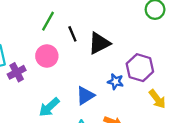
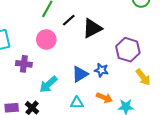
black line: (72, 34) -> (69, 20), turned 72
purple cross: (17, 72) -> (24, 64), moved, turned 35
blue star: (115, 82) -> (101, 70), moved

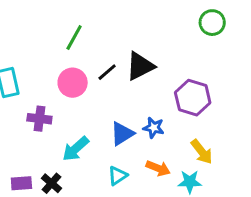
black line: (69, 20) -> (107, 72), moved
yellow arrow: (143, 77) -> (202, 152), moved
cyan triangle: (77, 103) -> (118, 176), turned -32

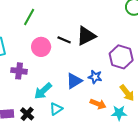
green line: (74, 38) -> (29, 17), moved
black line: (107, 72) -> (64, 40), turned 64
cyan triangle: (118, 176) -> (56, 109), moved

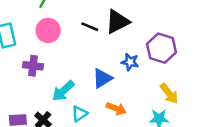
pink circle: (41, 47) -> (48, 30), moved
blue star: (95, 77) -> (130, 62), moved
orange arrow: (98, 104) -> (116, 109), moved

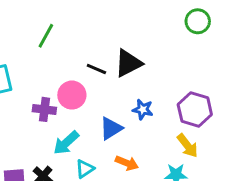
pink circle: (48, 30) -> (72, 95), moved
purple hexagon: (162, 48) -> (195, 109), moved
purple cross: (33, 66) -> (44, 109), moved

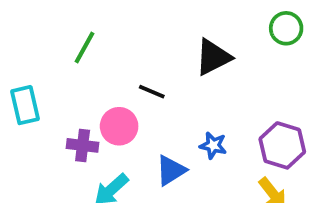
black triangle: (128, 63) -> (213, 57), moved

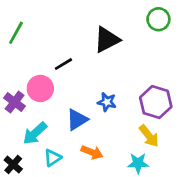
black line: (152, 92) -> (63, 64), turned -54
purple cross: (83, 145) -> (15, 102), turned 30

